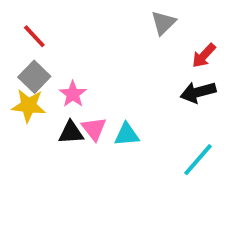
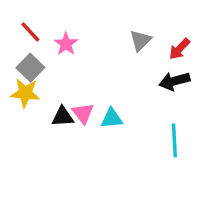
gray triangle: (163, 23) -> (140, 40), moved
pink star: (73, 94) -> (66, 44), moved
cyan line: (198, 160) -> (174, 140), turned -44

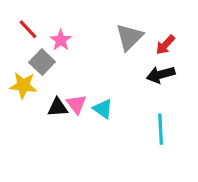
gray triangle: (140, 40) -> (129, 37), size x1.4
gray square: (30, 68) -> (42, 62), moved
cyan triangle: (112, 118) -> (103, 109), turned 40

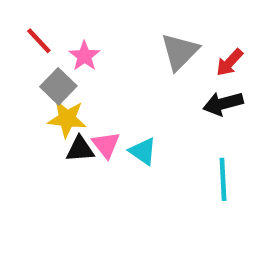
yellow star: (23, 85) -> (67, 119), moved

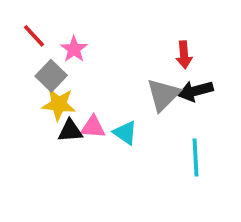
gray triangle: (180, 52) -> (163, 95), moved
red arrow: (230, 62) -> (184, 55), moved, turned -48
pink triangle: (106, 145) -> (93, 127), turned -48

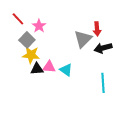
gray triangle: (163, 95) -> (83, 39), moved

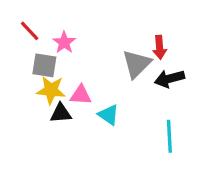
gray square: (27, 40) -> (44, 65), turned -35
pink triangle: (49, 67) -> (81, 95), moved

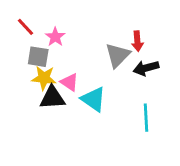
pink triangle: (81, 95) -> (69, 82), turned 30
black triangle: (61, 113) -> (52, 98), size x1.4
cyan triangle: (109, 115) -> (94, 99), size x1.4

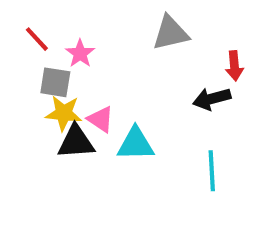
red arrow: (137, 41) -> (234, 66), moved
gray triangle: (118, 55) -> (171, 33), moved, turned 32
cyan triangle: (94, 99) -> (136, 144), turned -36

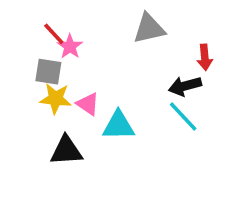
red line: (37, 39) -> (54, 34), moved
black triangle: (76, 142) -> (66, 151), moved
cyan line: (212, 171) -> (183, 117), moved, turned -40

